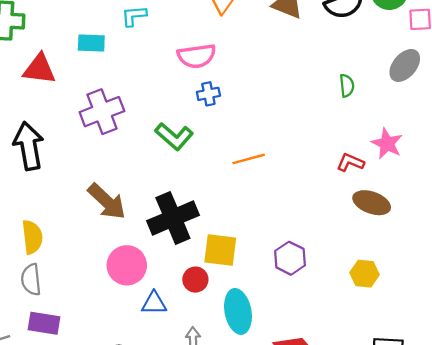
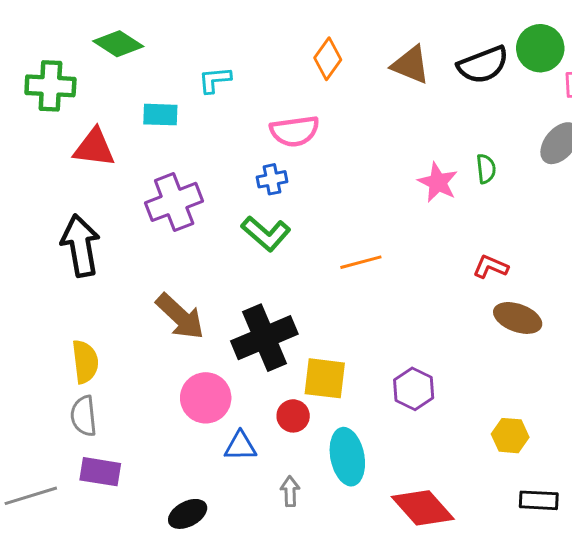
blue cross: (208, 94) -> (272, 179), moved
pink star: (387, 144) -> (438, 182), moved
yellow hexagon: (365, 274) -> (510, 436), moved

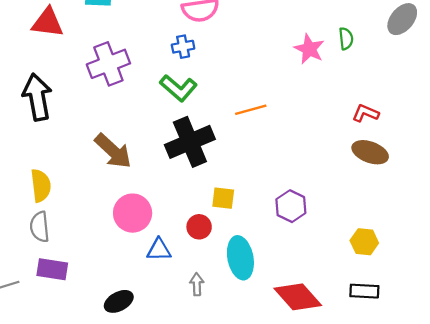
red L-shape: (491, 267) -> (365, 113), moved
black cross: (264, 338) -> (190, 142), moved
yellow square: (325, 378) -> (223, 198), size x0.7
black rectangle: (539, 500) -> (364, 291), moved

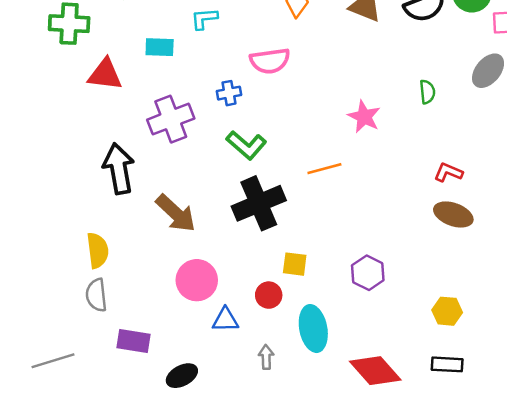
blue cross: (183, 47) -> (229, 93), moved
pink star: (309, 49) -> (364, 117), moved
black arrow: (37, 97) -> (119, 169), moved
purple rectangle: (52, 269) -> (134, 341), moved

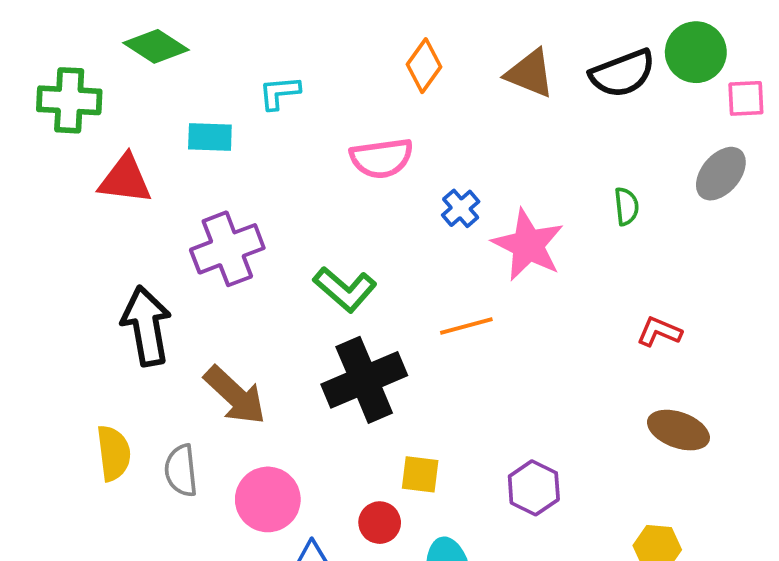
blue cross: (229, 93) -> (461, 208), moved, turned -30
pink star: (364, 117) -> (528, 245), size x1.4
brown ellipse: (453, 214) -> (678, 430), moved
gray semicircle: (96, 295) -> (181, 471), moved

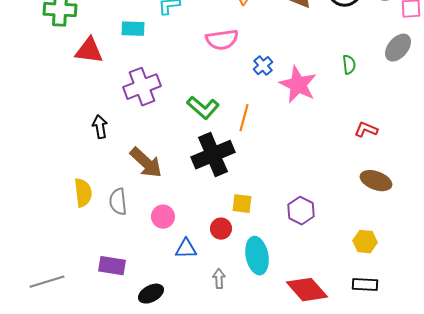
black arrow: (146, 326) -> (100, 127), size x0.6
orange line: (466, 326) -> (244, 118), moved, turned -60
pink circle: (268, 499) -> (163, 217), size x0.7

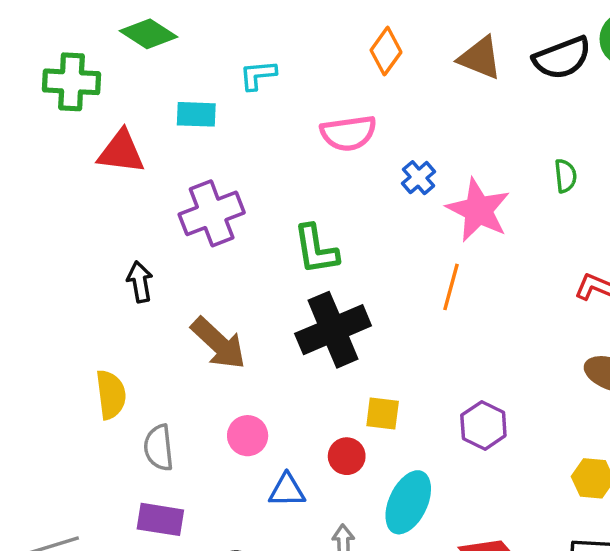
green L-shape: (203, 108) -> (316, 249), turned 40
orange line: (244, 118) -> (451, 287), moved
gray semicircle: (118, 202) -> (159, 448), moved
cyan ellipse: (257, 256) -> (408, 502), turned 36

